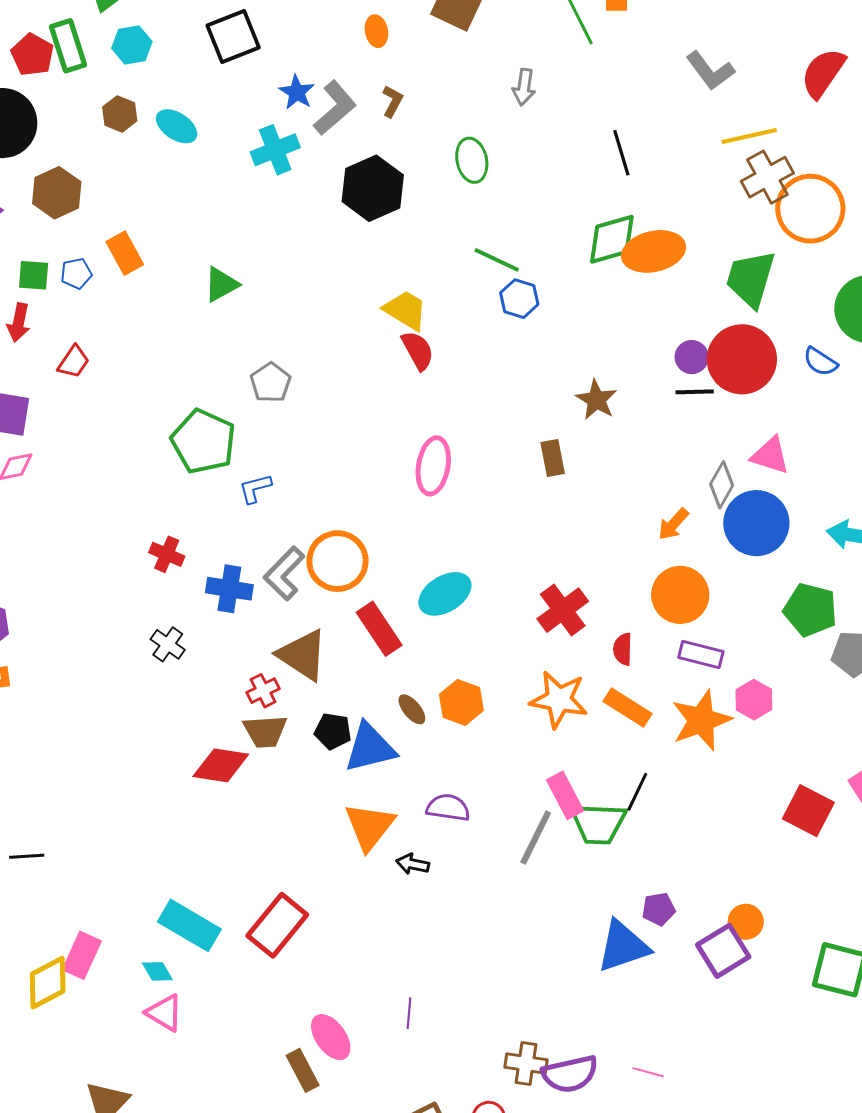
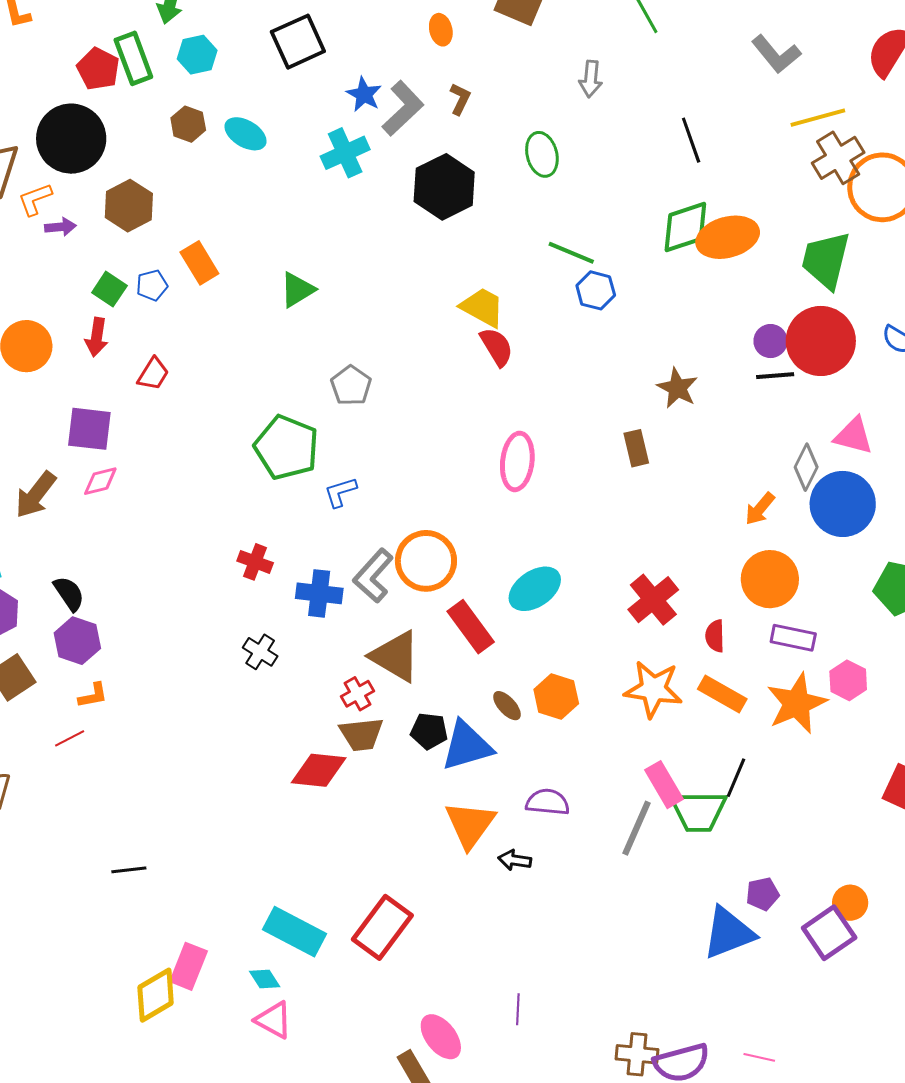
green square: (34, 275) -> (109, 289), turned 32

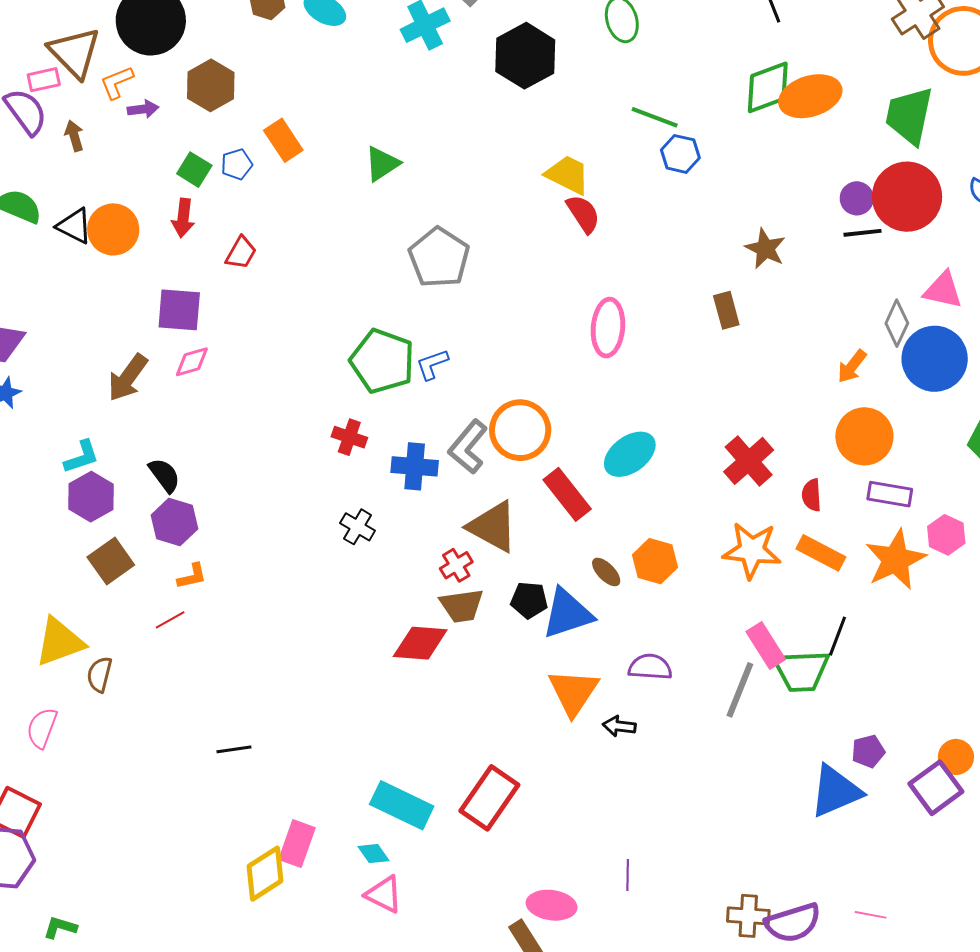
gray pentagon: (351, 386) -> (439, 258), size x1.5
green pentagon: (287, 447) -> (382, 361), moved
pink ellipse: (441, 1037) -> (552, 905), turned -42

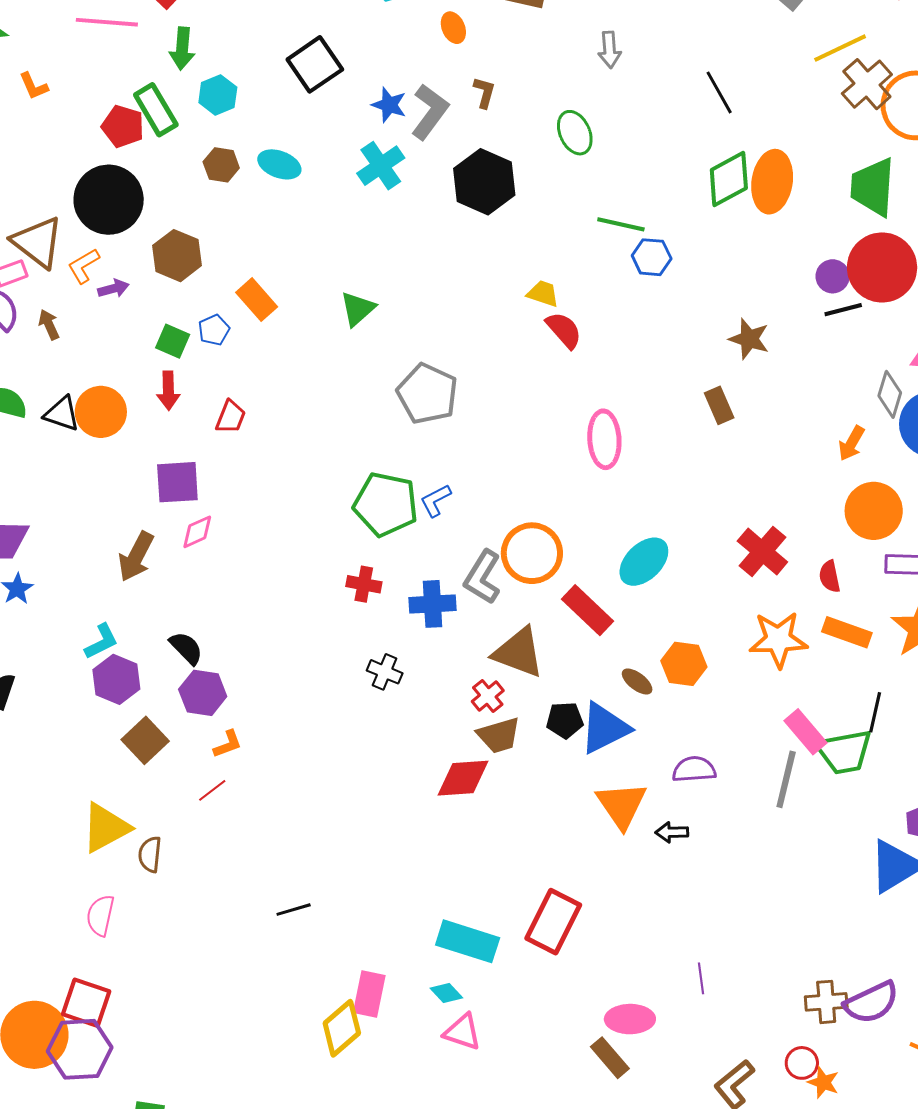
orange ellipse: (810, 96) -> (772, 182), turned -56
yellow trapezoid: (568, 175) -> (543, 294), size x0.7

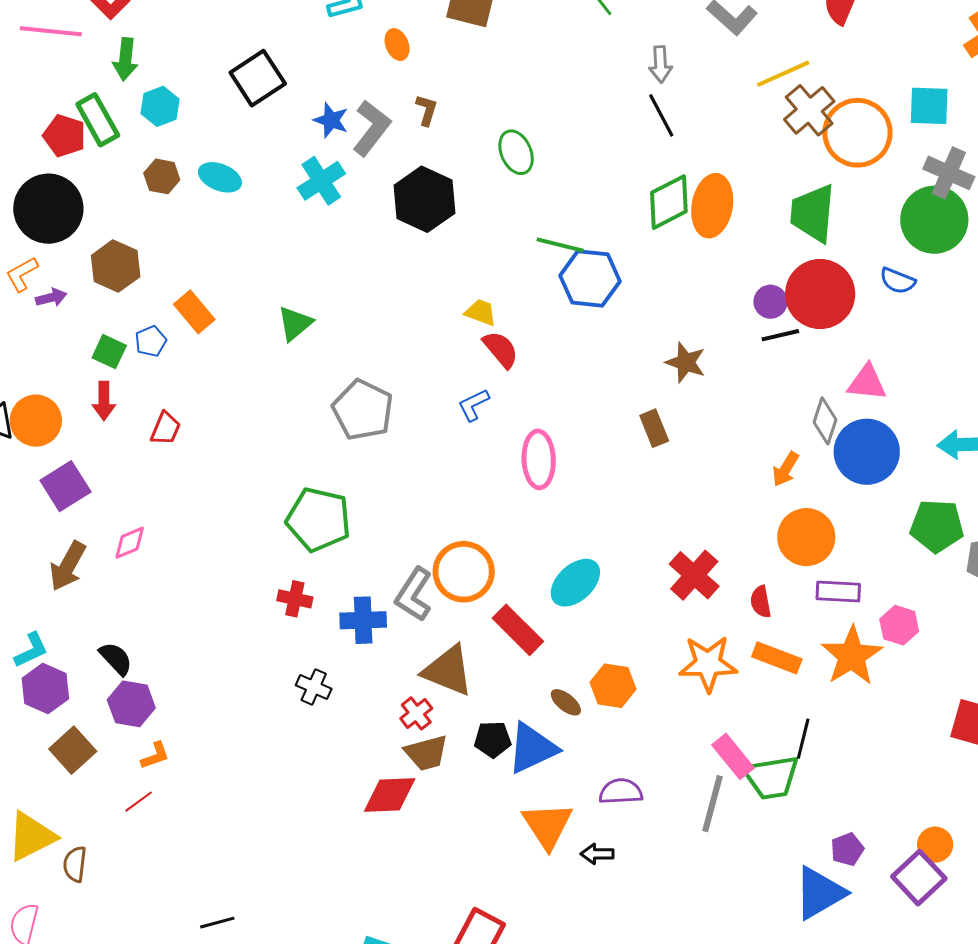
gray arrow: (610, 50) -> (660, 64), moved
blue hexagon: (652, 257) -> (590, 278), size x1.5
purple square: (177, 482) -> (65, 486), moved, turned -30
blue L-shape: (436, 500) -> (474, 405), moved

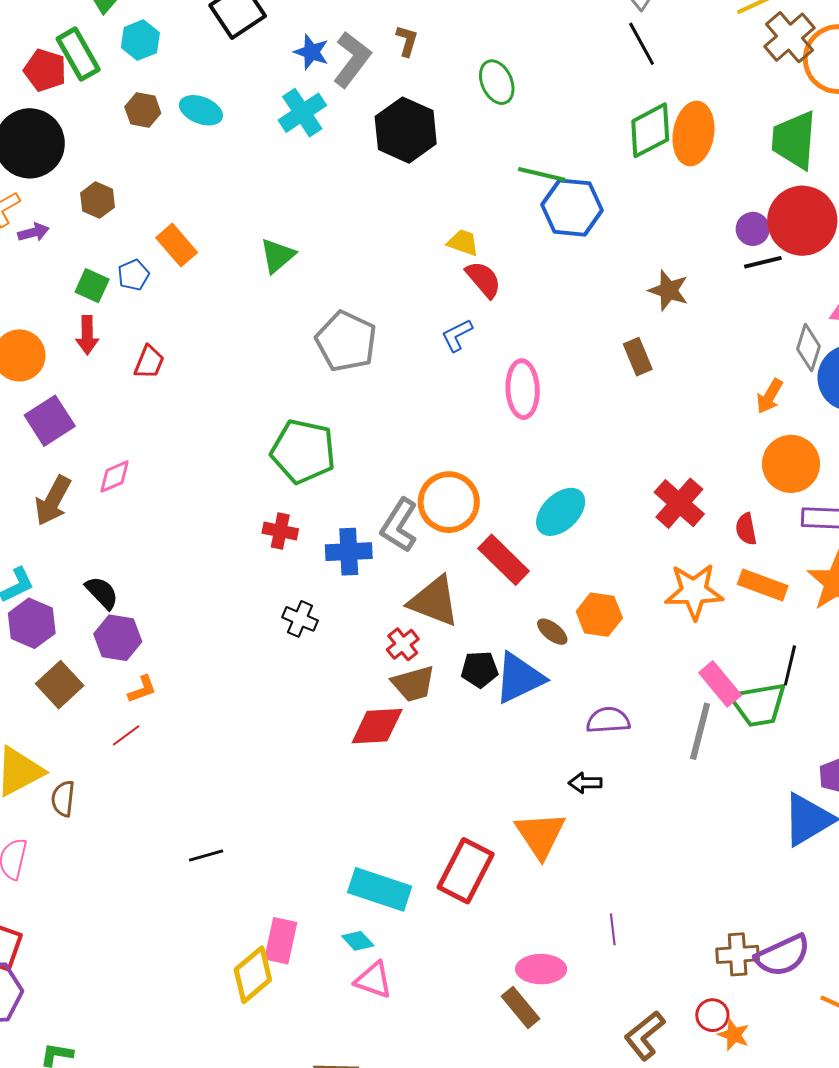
brown hexagon: (116, 266) -> (98, 200), size x0.7
orange triangle: (547, 826) -> (540, 835), moved

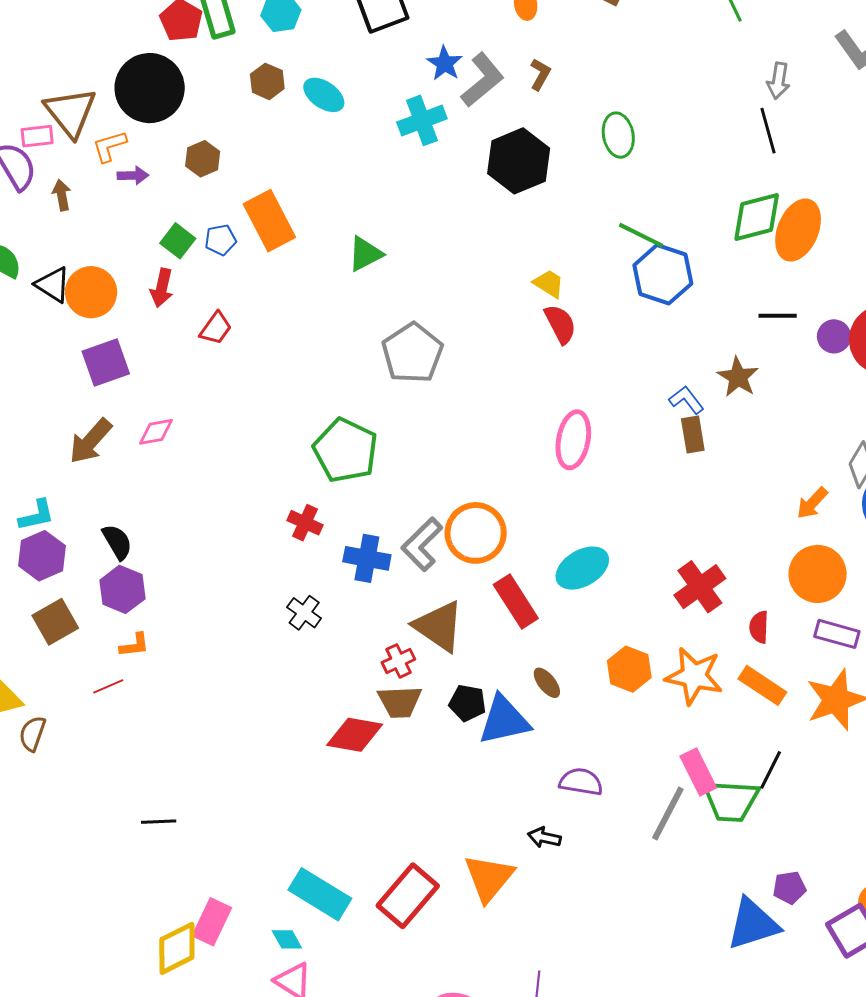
orange rectangle: (177, 245) -> (269, 221), size x1.4
black line: (763, 262) -> (778, 316), moved
blue L-shape: (457, 335) -> (686, 400), moved, turned 66
orange hexagon: (599, 615) -> (629, 669), moved

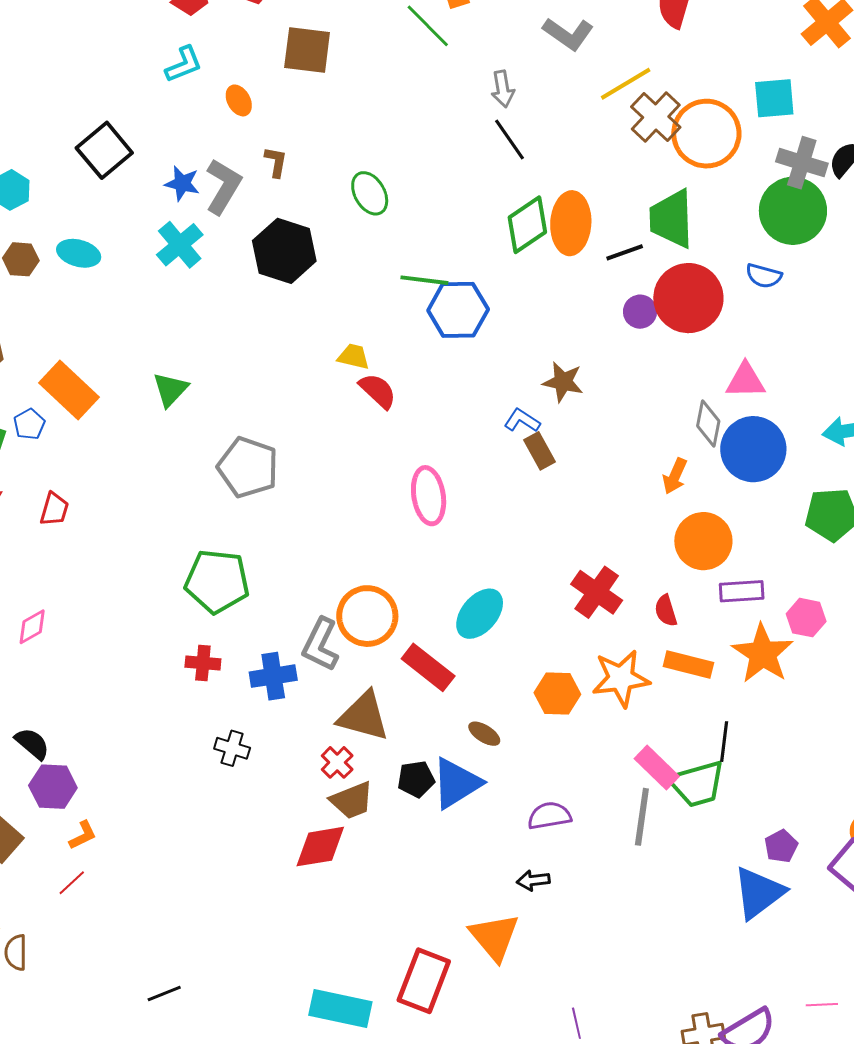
black line: (778, 316) -> (625, 252), moved

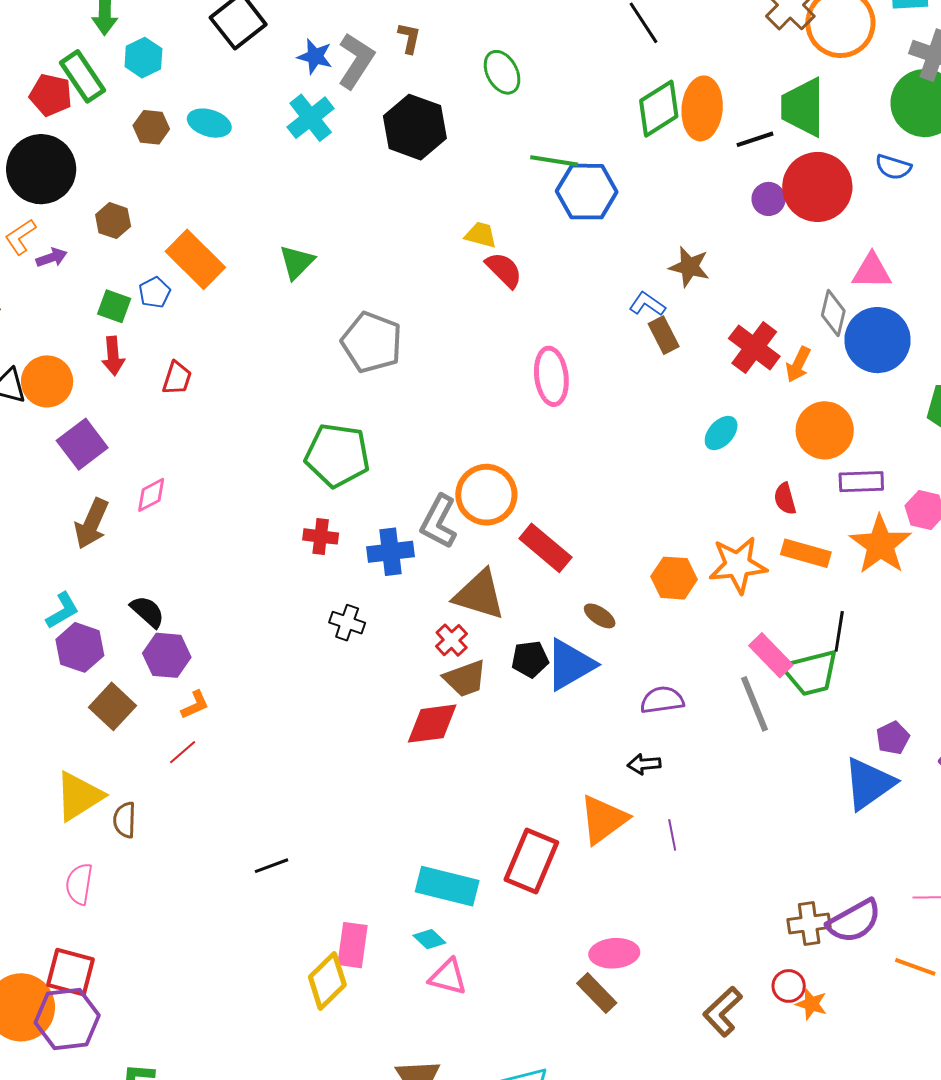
red cross: (597, 592) -> (754, 347), moved
cyan ellipse: (480, 614) -> (721, 433), moved, size x0.7
gray line: (642, 817) -> (755, 704), turned -32
orange triangle: (494, 937) -> (603, 819), turned 32
purple line: (576, 1023) -> (672, 835), moved

